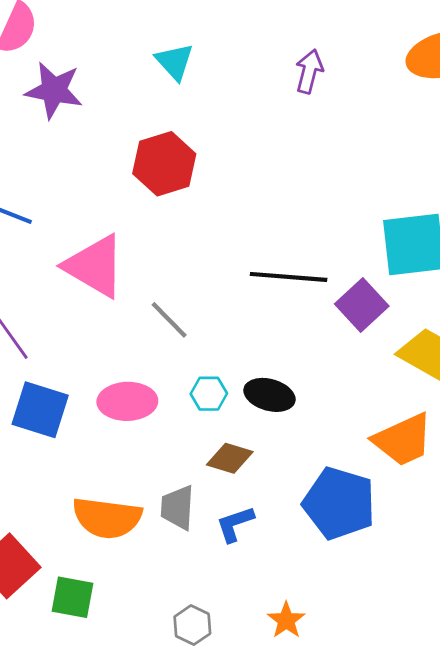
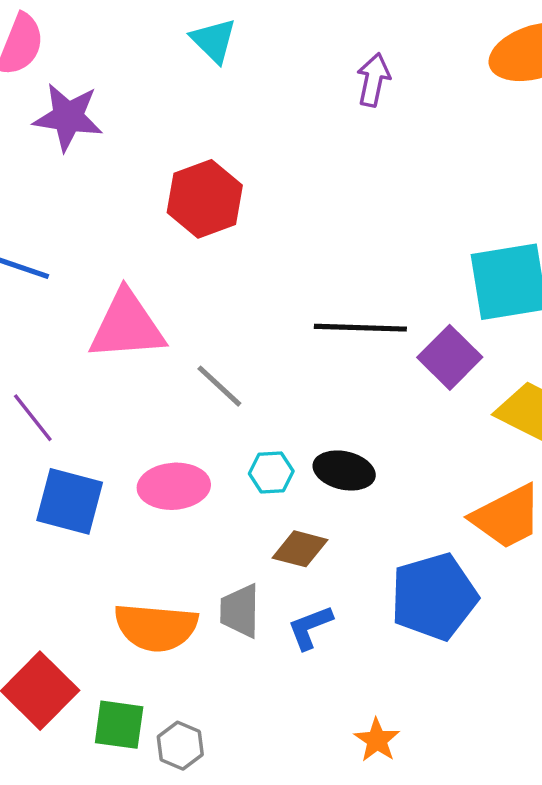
cyan triangle: (175, 62) -> (214, 40), moved
pink triangle: (95, 266) -> (127, 326), turned -32
blue pentagon: (339, 503) -> (434, 597), turned -30
gray hexagon: (192, 625) -> (180, 746), moved

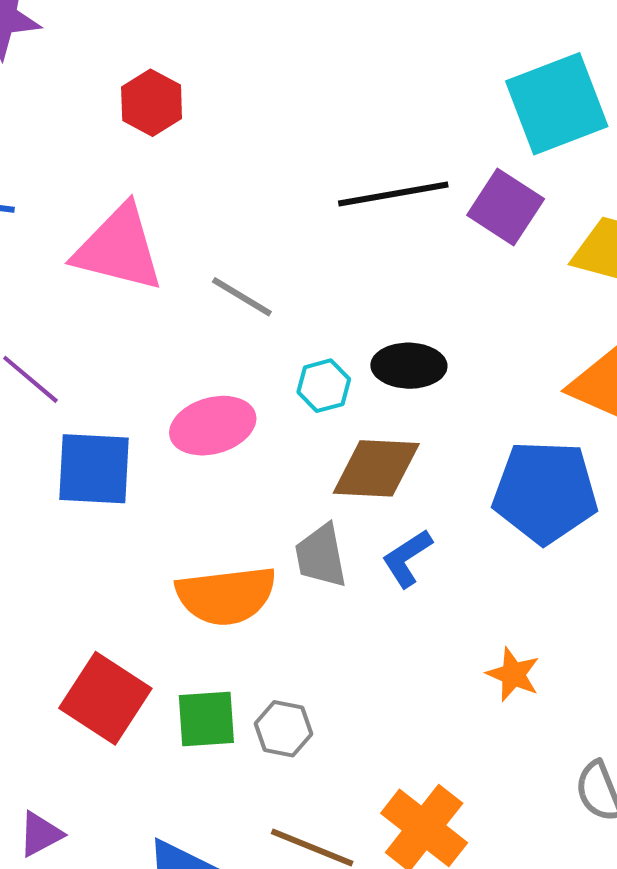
red hexagon: (205, 199) -> (152, 103), moved, size x0.7
pink triangle: (127, 326) -> (119, 248), turned 30
brown diamond: (300, 549) -> (376, 468), size x1.4
blue pentagon: (434, 597) -> (545, 492), turned 30

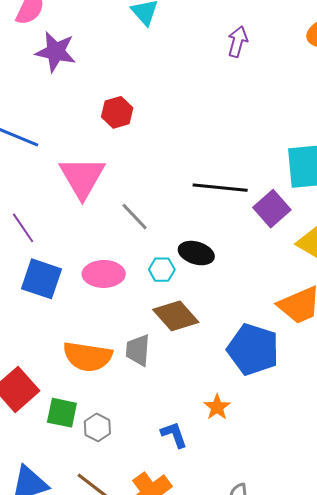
pink triangle: (119, 248) -> (82, 177), turned 30
black ellipse: (409, 366) -> (196, 253), moved
brown diamond: (376, 468) -> (176, 316), turned 30
blue L-shape: (407, 558) -> (174, 435), moved, turned 88
orange star: (513, 674) -> (217, 407), moved

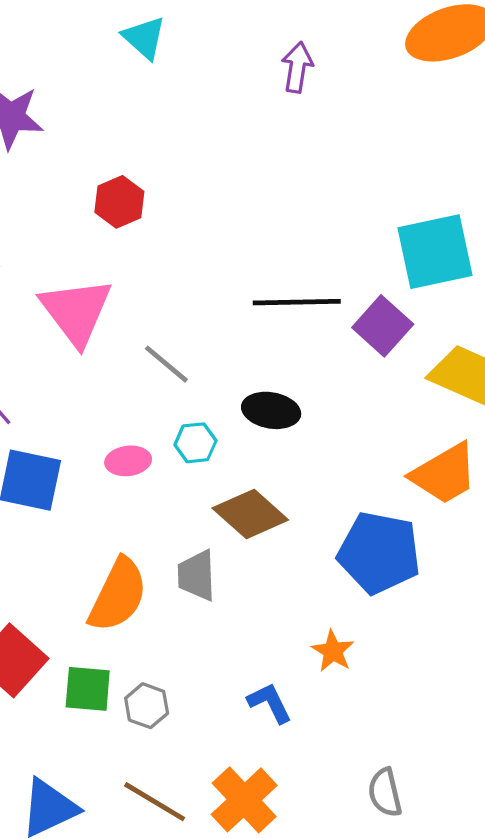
cyan hexagon: (162, 270) -> (195, 443), moved
pink ellipse: (104, 274) -> (128, 461), size x0.7
orange semicircle: (88, 357) -> (118, 595), turned -66

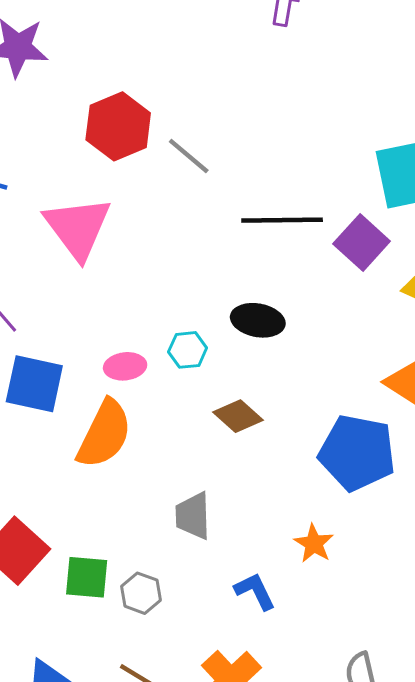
red hexagon: (119, 202) -> (118, 126), size x1.4
gray line: (166, 364) -> (189, 156), moved
brown diamond: (250, 514) -> (238, 416), size x0.7
gray trapezoid: (197, 575) -> (193, 516), moved
orange semicircle: (118, 595) -> (104, 434), moved

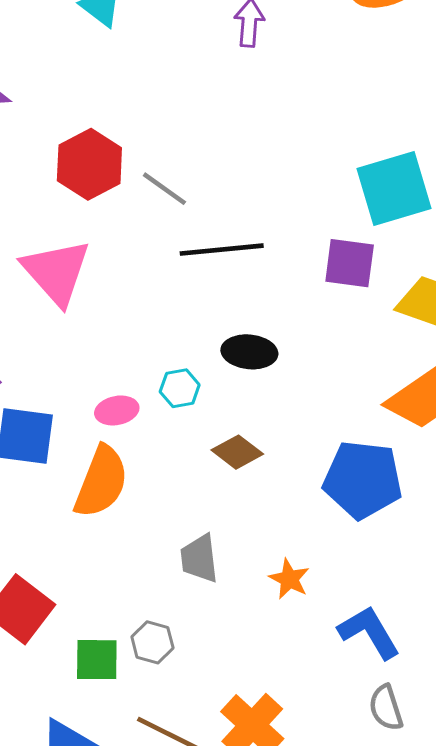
black line: (282, 220) -> (222, 250), moved
purple square: (362, 243) -> (350, 263), turned -30
orange star: (314, 544) -> (289, 579), moved
green square: (87, 577) -> (97, 660), moved
blue L-shape: (255, 591) -> (369, 632), moved, size x1.4

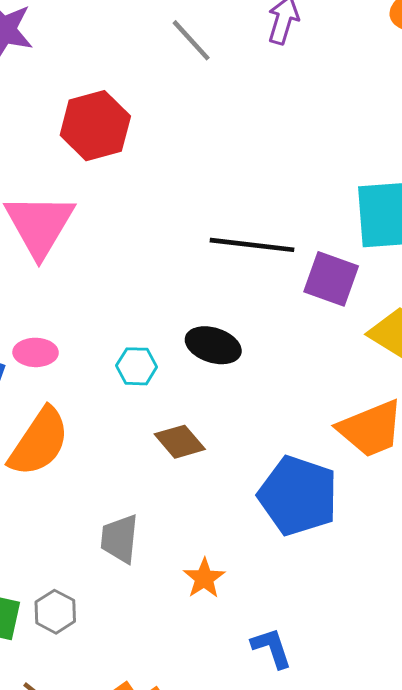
gray line: (164, 189) -> (191, 40), moved
black line: (222, 250) -> (252, 245), moved
pink ellipse: (117, 410) -> (36, 352), moved
blue L-shape: (369, 632) -> (272, 648), size x0.7

